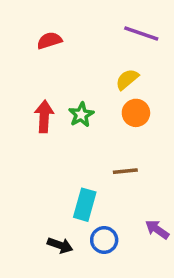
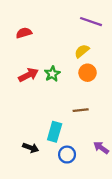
red semicircle: (49, 41) -> (24, 33), moved
red arrow: (44, 116) -> (28, 75), turned 60
black arrow: (60, 245) -> (31, 148), moved

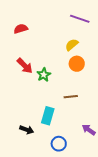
green star: (52, 74) -> (44, 75), moved
red arrow: (28, 75) -> (25, 66), turned 72
blue circle: (67, 155) -> (59, 144), moved

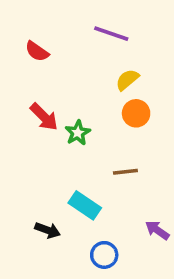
purple line: (80, 19) -> (111, 34), moved
red semicircle: (21, 29) -> (37, 51), turned -128
cyan rectangle: (48, 116) -> (85, 205), turned -72

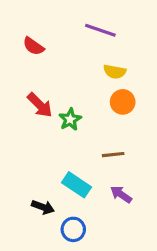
yellow semicircle: (127, 80) -> (115, 72), turned -130
purple arrow: (157, 230) -> (121, 194), moved
blue circle: (104, 255) -> (73, 229), moved

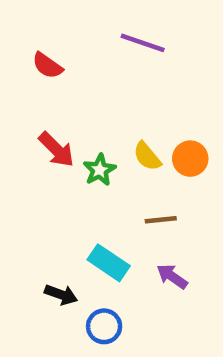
yellow semicircle: (115, 72) -> (147, 156), moved, turned 40
orange circle: (123, 102) -> (190, 159), moved

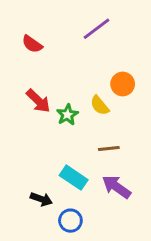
purple line: (143, 43) -> (97, 29), turned -56
orange circle: (190, 159) -> (123, 84), moved
purple arrow: (172, 276) -> (117, 187), size x1.4

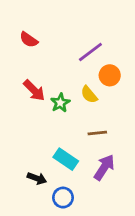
purple line: (97, 29) -> (90, 52), moved
purple arrow: (117, 187) -> (104, 167), turned 88

